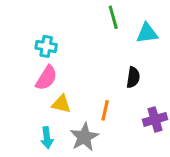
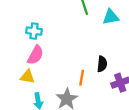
black semicircle: (133, 77) -> (102, 64), moved
yellow triangle: (61, 104) -> (27, 77), moved

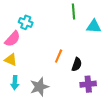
pink semicircle: (35, 55) -> (12, 39), moved
orange line: (82, 78) -> (59, 56), moved

